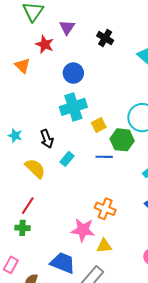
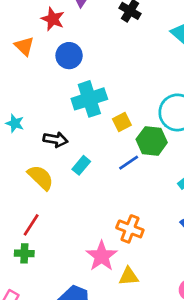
blue circle: (73, 73) -> (69, 56), moved
cyan star: (15, 136) -> (15, 123), moved
black arrow: (47, 139) -> (55, 140), turned -60
blue line: (104, 157) -> (129, 163), turned -35
pink star: (83, 230) -> (102, 256), turned 30

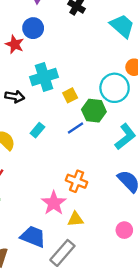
red star: (53, 19) -> (15, 44), moved
blue circle: (69, 56) -> (33, 28), moved
black arrow: (55, 140) -> (15, 97), moved

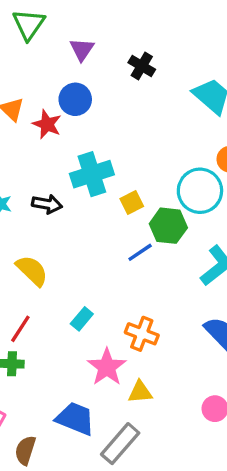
cyan rectangle: (37, 130) -> (82, 319), moved

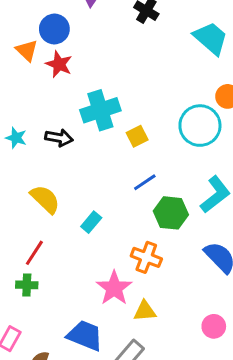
blue circle: (75, 99) -> (54, 29), moved
green hexagon: (168, 226) -> (171, 213), moved
cyan rectangle: (82, 319) -> (91, 222), moved

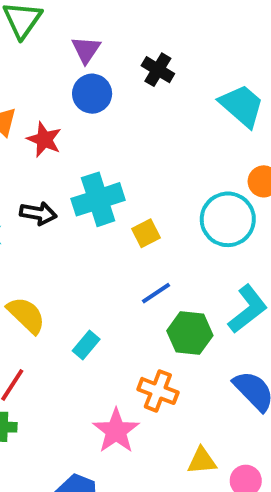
blue circle: (54, 29) -> (92, 94), moved
black arrow: (59, 138) -> (38, 213), moved
yellow triangle: (145, 311) -> (202, 461), moved

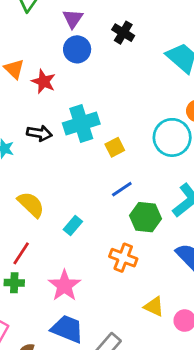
pink star: (116, 431) -> (64, 286), moved
yellow triangle: (202, 461) -> (154, 307), turned 30

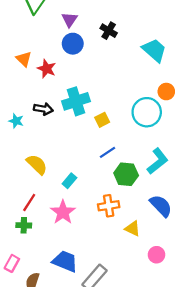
orange cross: (123, 258) -> (109, 206), turned -30
pink star: (64, 286) -> (63, 212), moved
yellow triangle: (154, 307) -> (133, 229), moved

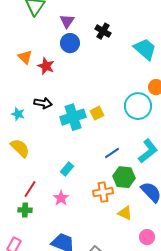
cyan cross: (76, 101) -> (73, 117), moved
blue line: (108, 152) -> (112, 153), moved
yellow semicircle: (37, 164) -> (20, 148), moved
green hexagon: (126, 174) -> (124, 177), moved
pink star: (63, 212) -> (61, 198), size x0.7

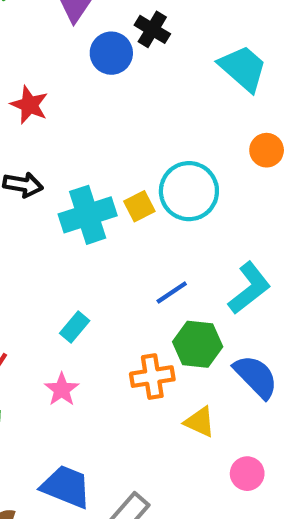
blue circle: (70, 43) -> (111, 53), moved
cyan circle: (138, 106) -> (189, 191), moved

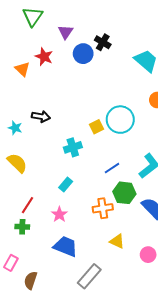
red star: (29, 105) -> (44, 57), moved
cyan cross: (88, 215) -> (73, 147), moved, size x0.7
yellow triangle: (200, 422) -> (117, 241), moved
blue trapezoid: (66, 487) -> (66, 246), moved

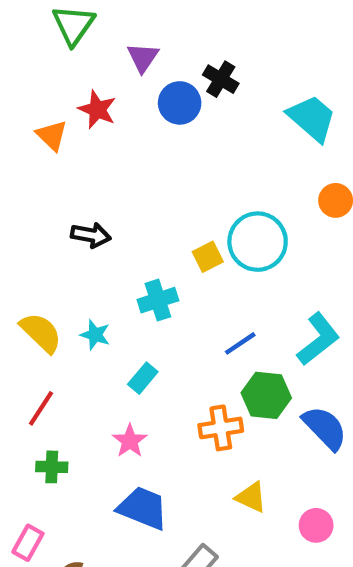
cyan star: (15, 128) -> (95, 335), moved
red line: (27, 205) -> (41, 408), moved

